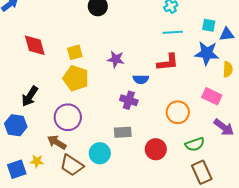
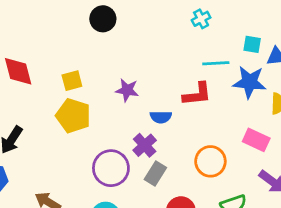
cyan line: (173, 32) -> (216, 63), moved
purple cross: (129, 100) -> (145, 145), turned 30
purple circle: (68, 117) -> (111, 168), moved
gray rectangle: (123, 132) -> (155, 173), moved, turned -54

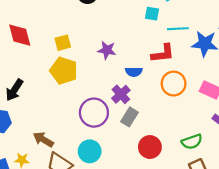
cyan square: (252, 44) -> (152, 14), moved
orange circle: (210, 161) -> (174, 84), moved

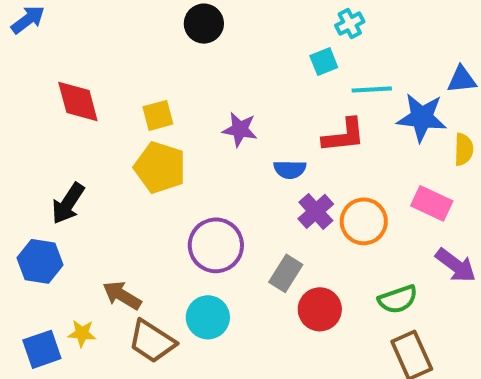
cyan square: (152, 14) -> (324, 62), turned -32
orange circle: (174, 84) -> (364, 221), moved
purple cross: (121, 94) -> (316, 211), moved
gray rectangle: (129, 117) -> (286, 273), moved

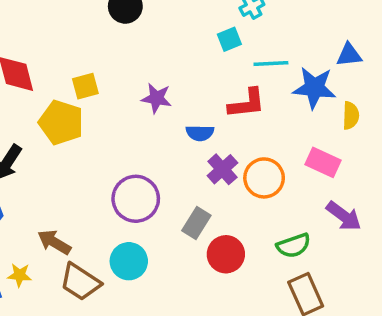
yellow pentagon: (160, 167) -> (61, 122), moved

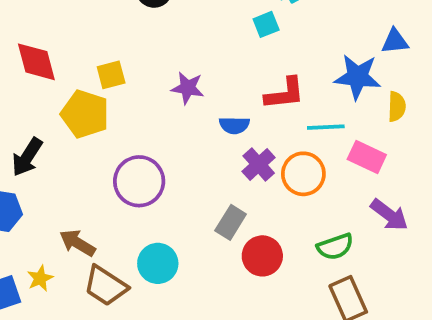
cyan line: (271, 64) -> (326, 127), moved
purple circle: (136, 199) -> (139, 181), moved
yellow star: (20, 275) -> (40, 278), turned -30

